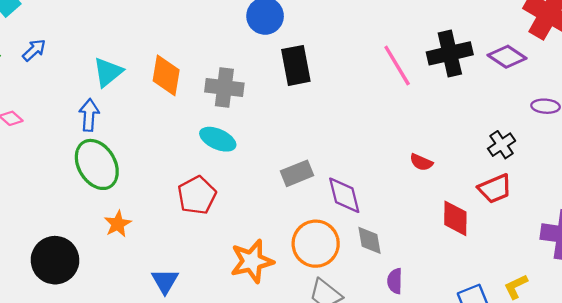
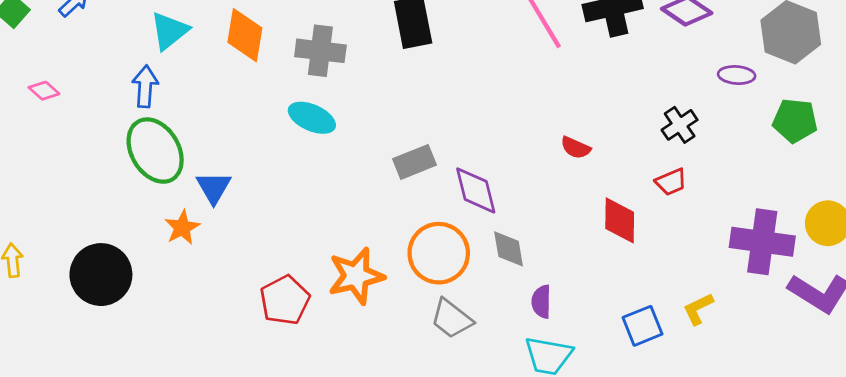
red trapezoid: (495, 189) -> (671, 182), size x0.7
red pentagon: (197, 195) -> (285, 300), moved
blue triangle: (165, 281) -> (214, 188), moved

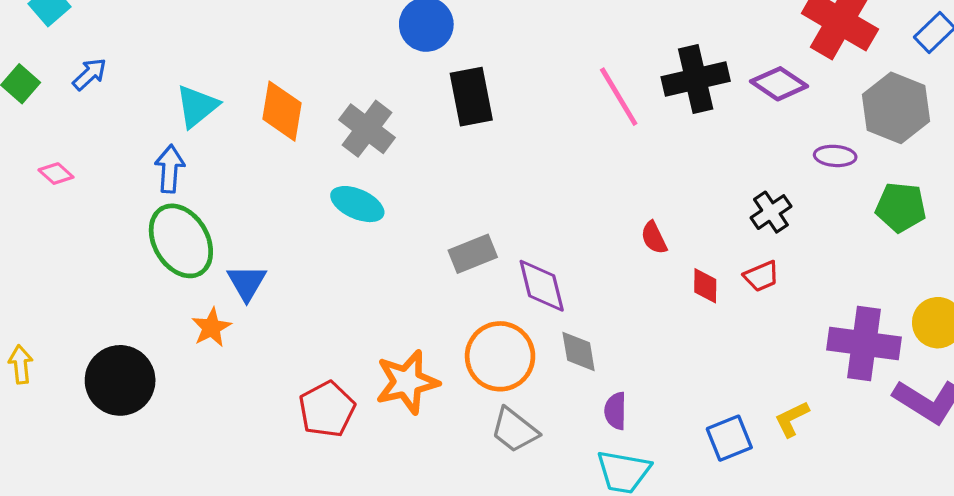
gray cross: (320, 51) -> (367, 129), turned 30
red semicircle: (576, 148) -> (654, 238), turned 40
red diamond: (620, 220) -> (705, 286), moved, size x0.7

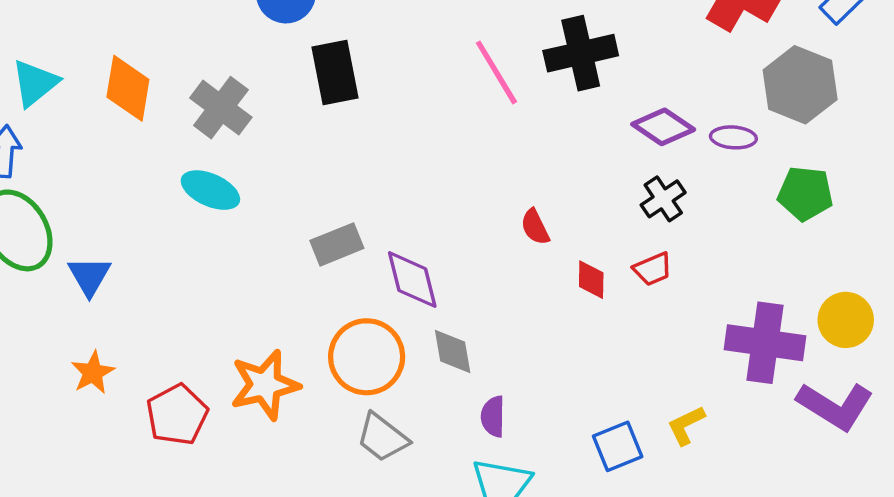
purple diamond: (779, 84) -> (663, 127), moved
orange star: (211, 327) -> (93, 373), moved

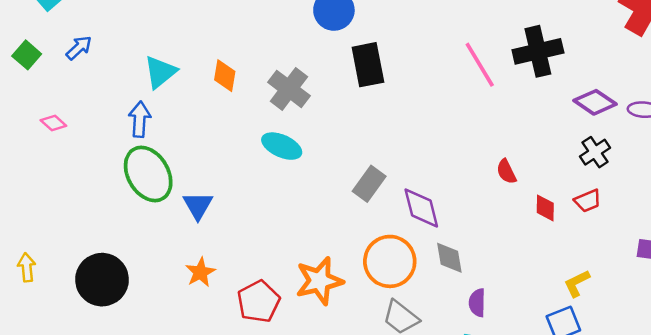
orange diamond: (128, 88) -> (225, 76), size x0.7
gray rectangle: (337, 244) -> (369, 184), turned -32
yellow L-shape: (686, 425) -> (577, 283), moved

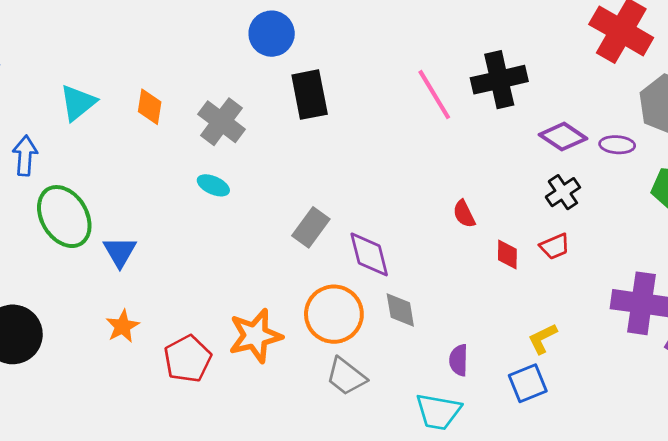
blue arrow: (140, 119) -> (25, 156), moved
cyan ellipse: (282, 146) -> (213, 185), size x0.7
purple semicircle: (477, 303) -> (459, 360), moved

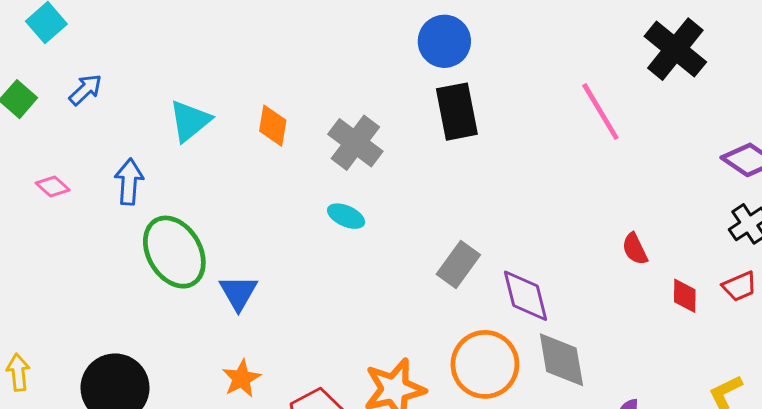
blue circle: (272, 34) -> (444, 41), moved
black cross: (499, 80) -> (675, 49), moved, turned -38
gray diamond: (400, 310) -> (561, 360), size x1.4

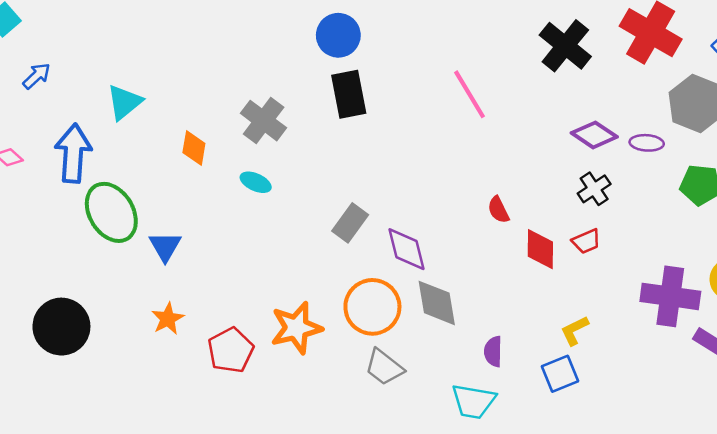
black cross: (675, 49) -> (565, 46), moved
orange diamond: (273, 126) -> (194, 148), moved
blue arrow: (129, 182) -> (73, 153), size x1.5
red diamond: (685, 296) -> (540, 249), size x1.4

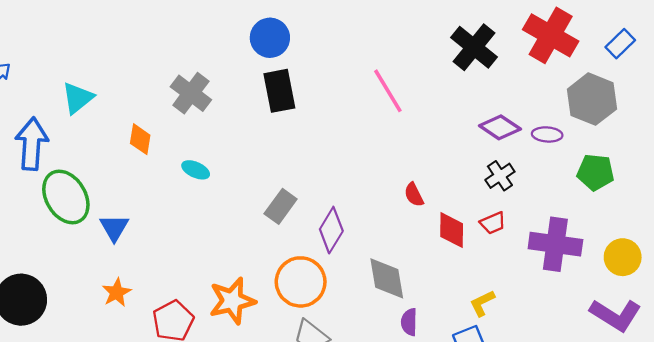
gray cross: (264, 121) -> (191, 93), moved
purple diamond: (407, 249) -> (331, 230), turned 45
purple cross: (670, 296) -> (555, 244), moved
gray diamond: (437, 303) -> (387, 278), moved

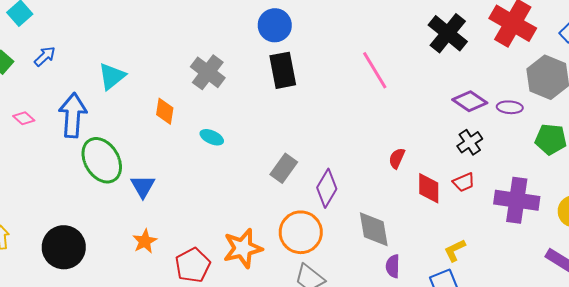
red semicircle: (414, 195) -> (397, 158), turned 50

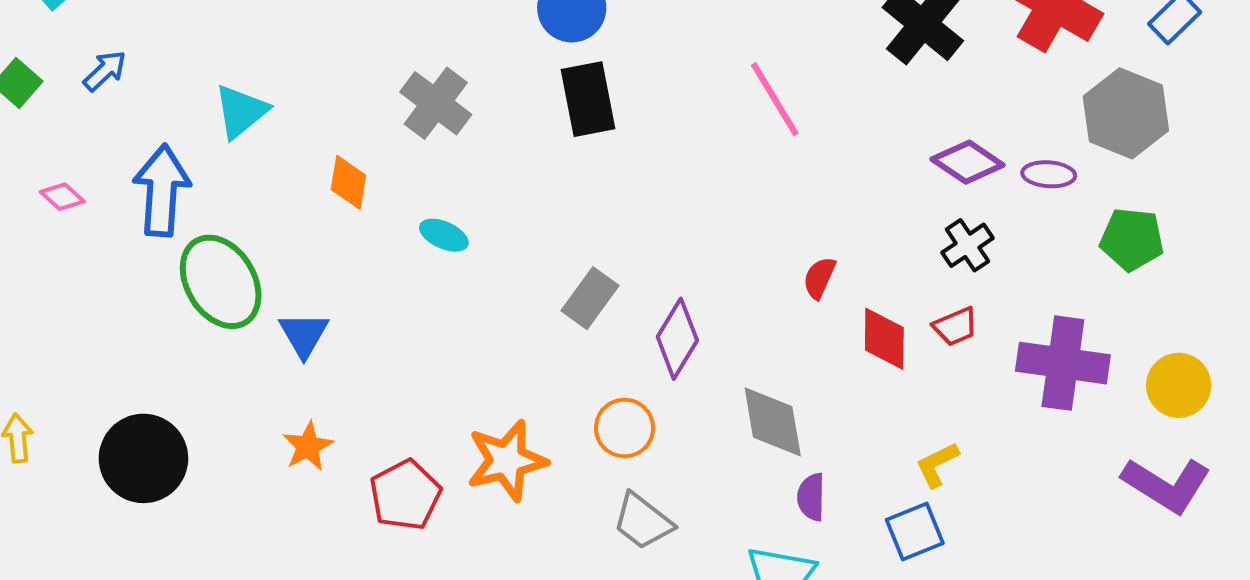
orange circle: (301, 232) -> (625, 428), size x0.7

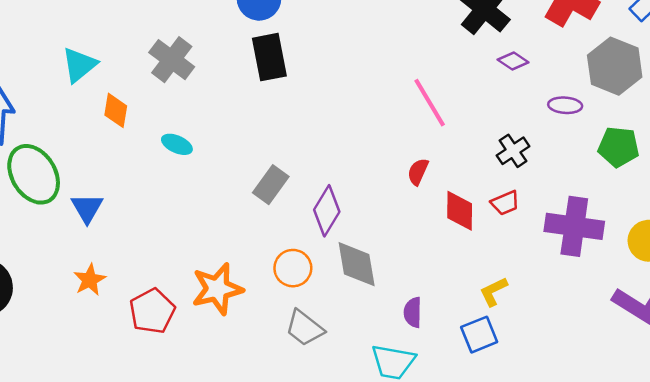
pink line: (775, 99) -> (430, 103), moved
cyan triangle: (241, 111) -> (79, 65), moved
purple diamond: (968, 162) -> (513, 61), moved, size x0.7
gray diamond: (773, 422) -> (357, 264), moved

